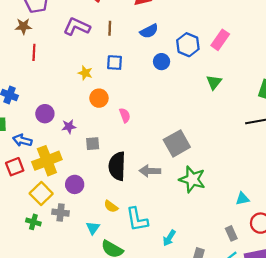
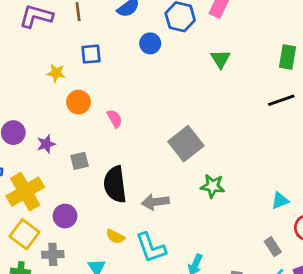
gray arrow: (150, 171) -> (155, 202), moved
green star: (192, 179) -> (213, 186), size x0.7

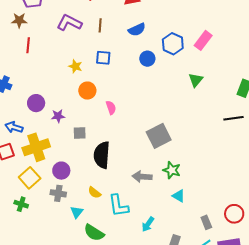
cyan triangle: (280, 201) -> (179, 196), moved, turned 40
gray arrow: (155, 202) -> (142, 177), moved
gray cross: (53, 254) -> (58, 193), moved

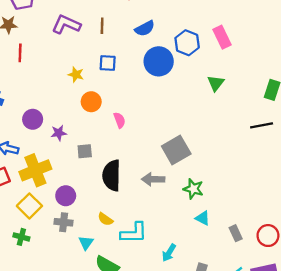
pink rectangle: (203, 40) -> (222, 37), turned -60
blue circle: (147, 59) -> (159, 61), size x1.6
gray arrow: (142, 177) -> (153, 179), moved
cyan L-shape: (118, 206) -> (134, 233), turned -80
gray rectangle: (206, 222) -> (236, 233), moved

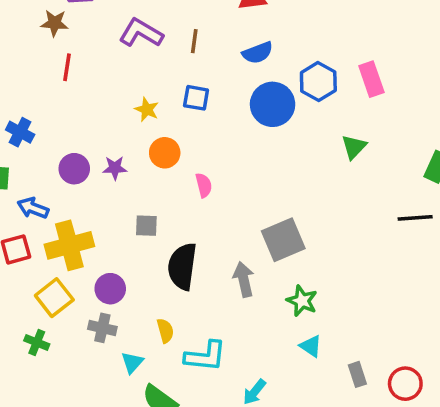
purple star: (59, 133) -> (115, 168), moved
gray arrow: (153, 179) -> (244, 279), turned 70
yellow semicircle: (105, 219) -> (165, 331), turned -147

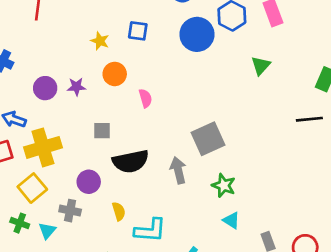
black semicircle: (182, 266) -> (131, 161), turned -108
purple circle: (110, 289) -> (89, 182), moved
cyan triangle: (132, 362) -> (47, 231), moved

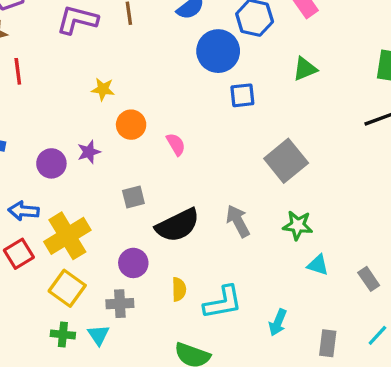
blue square: (138, 31) -> (242, 95), moved
green triangle: (261, 66) -> (305, 69), turned 40
gray square: (208, 139) -> (286, 161), moved
yellow semicircle: (119, 211) -> (179, 289), turned 30

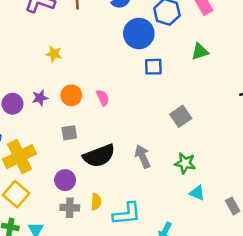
orange circle: (131, 125) -> (71, 95), moved
gray square: (286, 161) -> (181, 116), size x0.7
gray cross: (120, 304) -> (70, 208), moved

